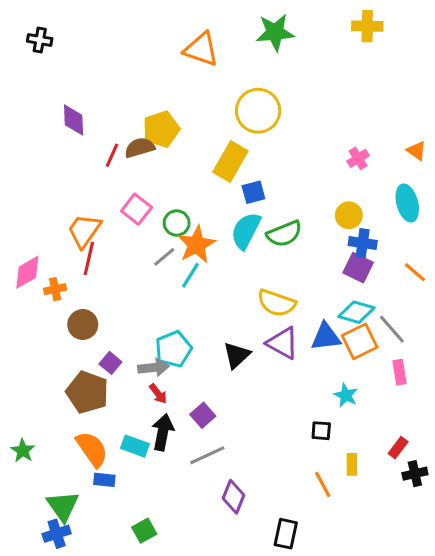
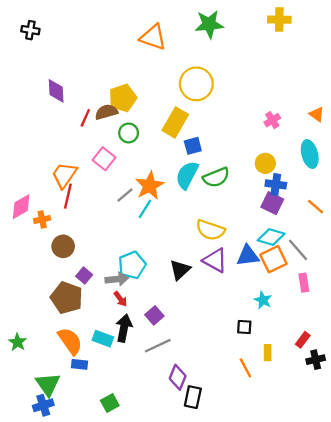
green circle: (177, 223) -> (129, 133), moved
black rectangle: (286, 534) -> (193, 397), moved

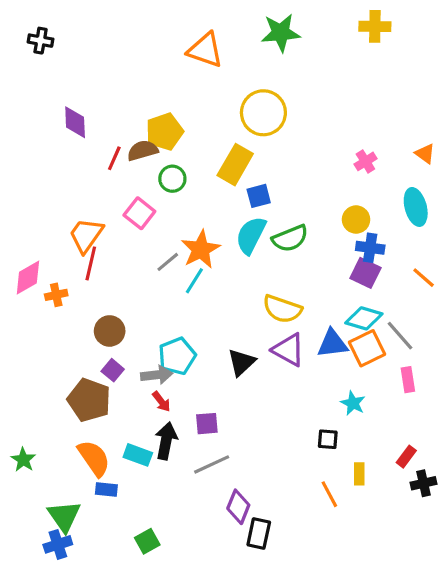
brown circle: (63, 246) -> (110, 331), moved
purple square: (154, 315) -> (207, 424), turned 36

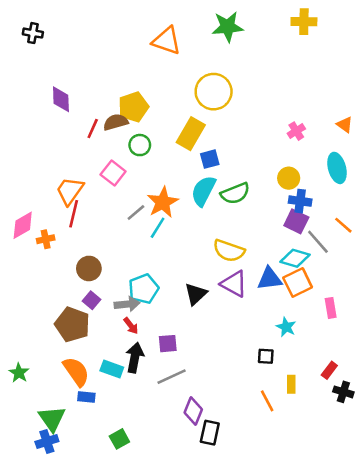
gray line: (400, 336) -> (318, 242), moved
black cross: (424, 483) -> (343, 392), turned 30

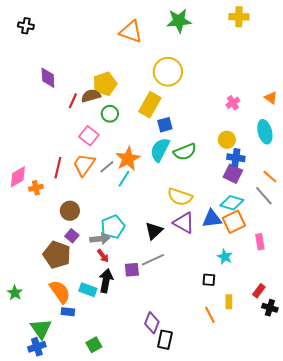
orange trapezoid: (70, 191) -> (84, 165), moved
gray line: (318, 242) -> (264, 196), moved
gray line: (172, 377) -> (153, 260), moved

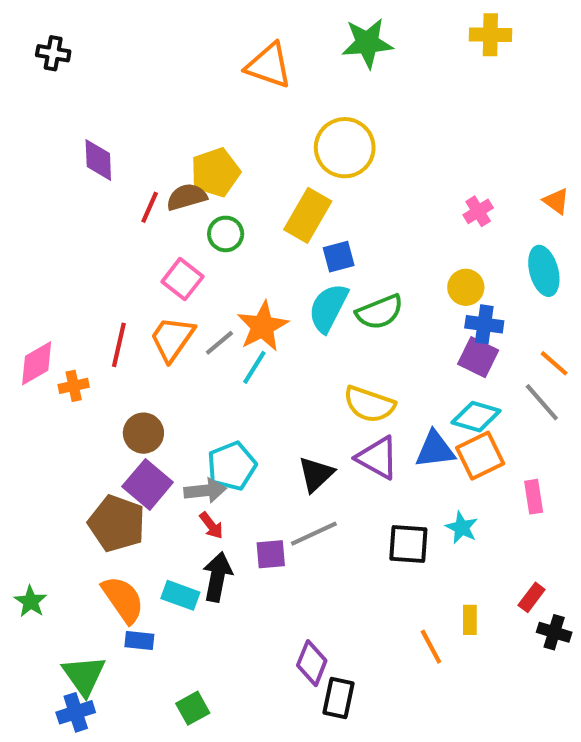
purple square: (72, 236) -> (148, 484), size x1.6
black square: (209, 280) -> (408, 544), moved, size x1.5

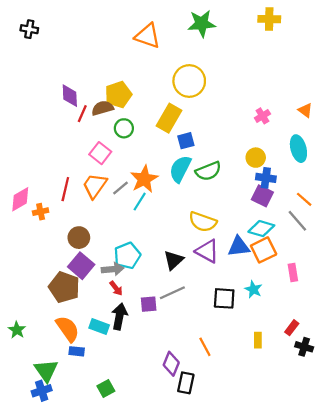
purple diamond: (98, 160) -> (70, 96), moved
orange line: (431, 647) -> (205, 347), moved

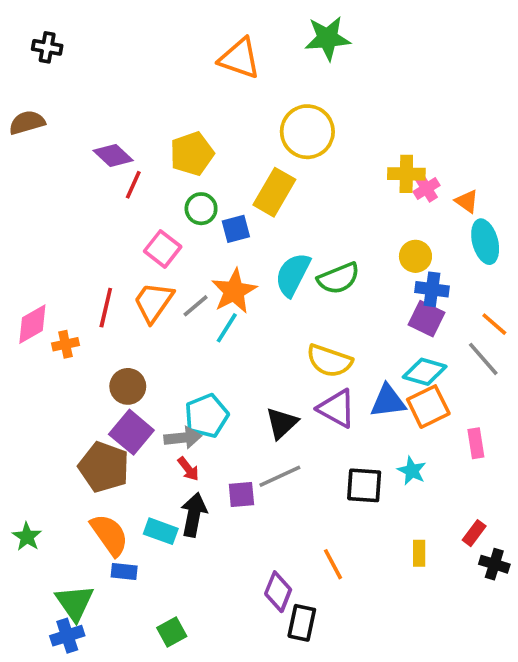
yellow cross: (269, 19) -> (406, 174), moved
purple diamond: (70, 96) -> (113, 156), turned -45
brown semicircle: (102, 108) -> (27, 123), moved
orange triangle: (305, 110) -> (467, 201), moved
blue square: (186, 141) -> (236, 229), moved

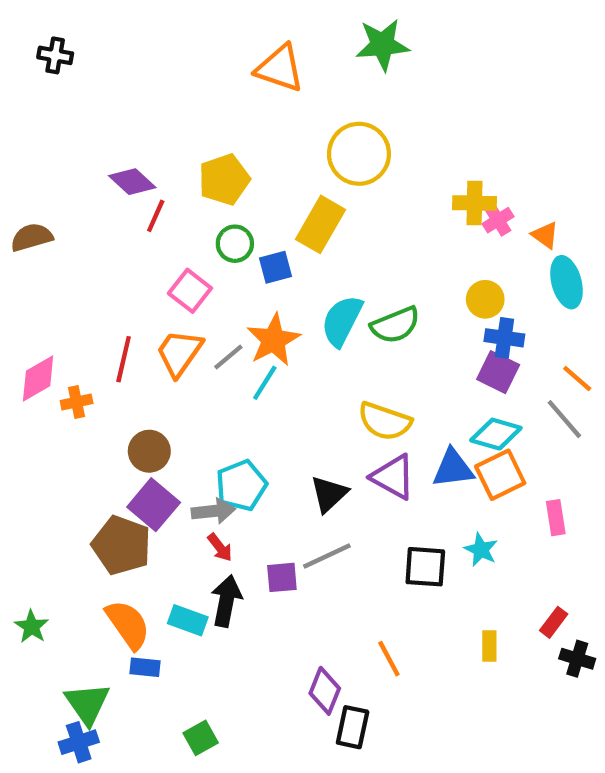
brown semicircle: (27, 123) -> (32, 237), moved

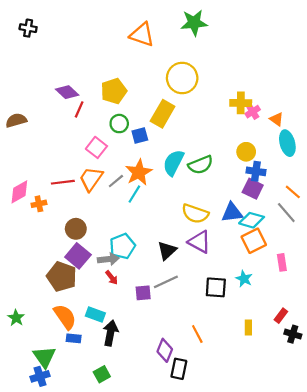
red line: (124, 359) -> (63, 182), turned 70
blue triangle: (453, 468) -> (232, 213), moved
black arrow: (226, 601) -> (111, 333), moved

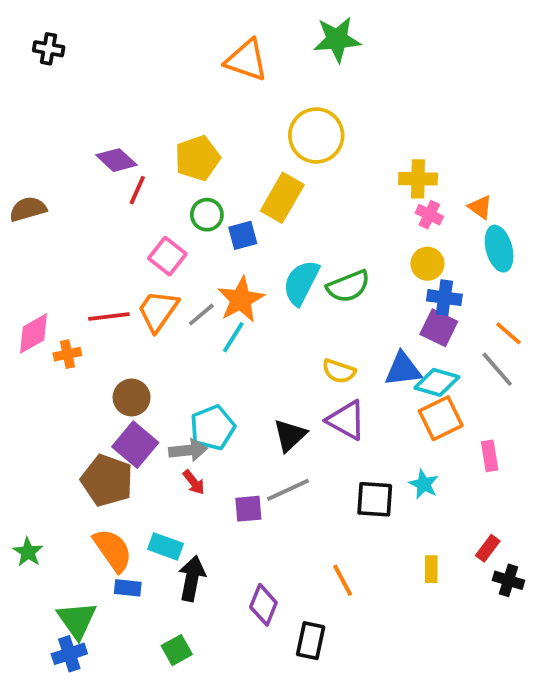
pink cross: (253, 112) -> (429, 215), moved, turned -32
yellow semicircle: (195, 214) -> (339, 371), size x0.7
purple diamond: (165, 350) -> (263, 605), moved

